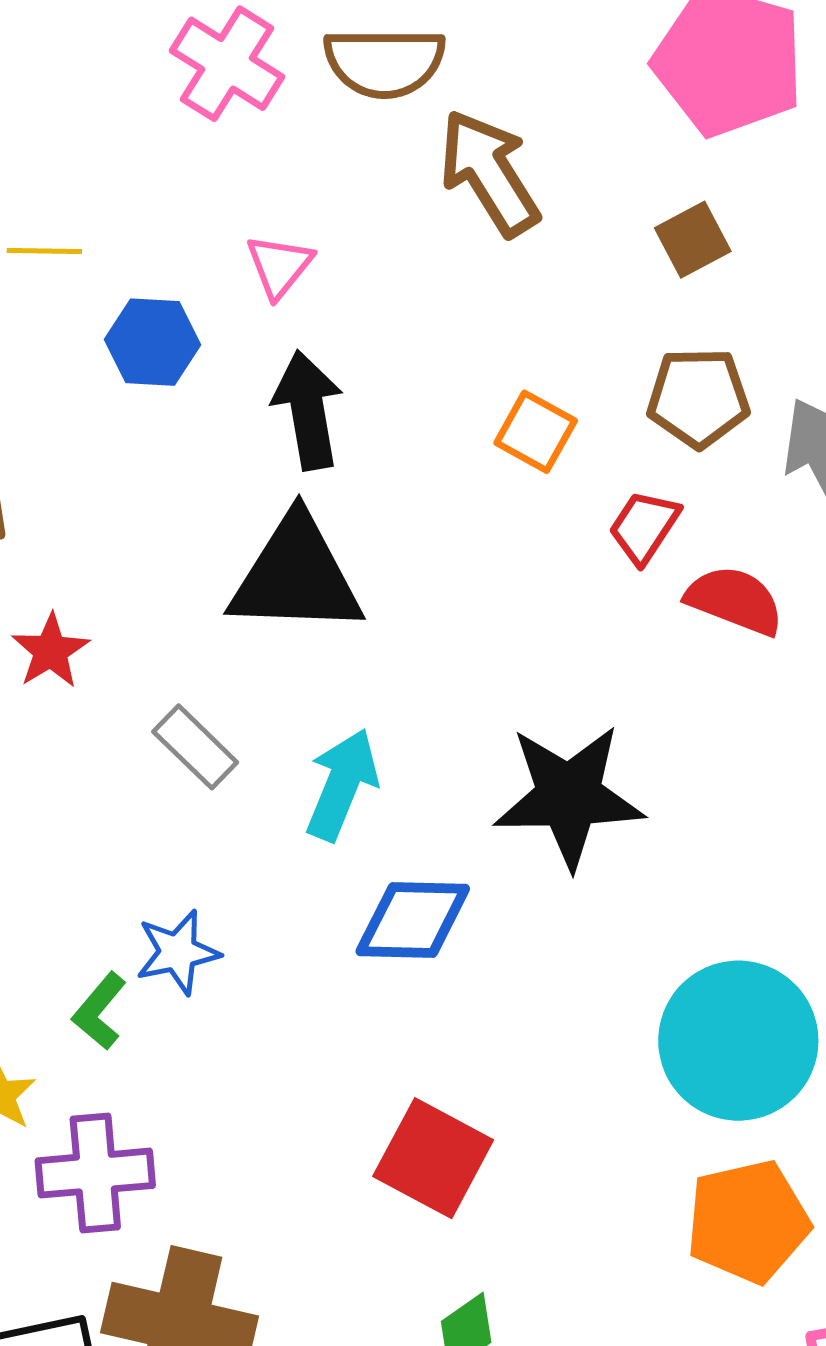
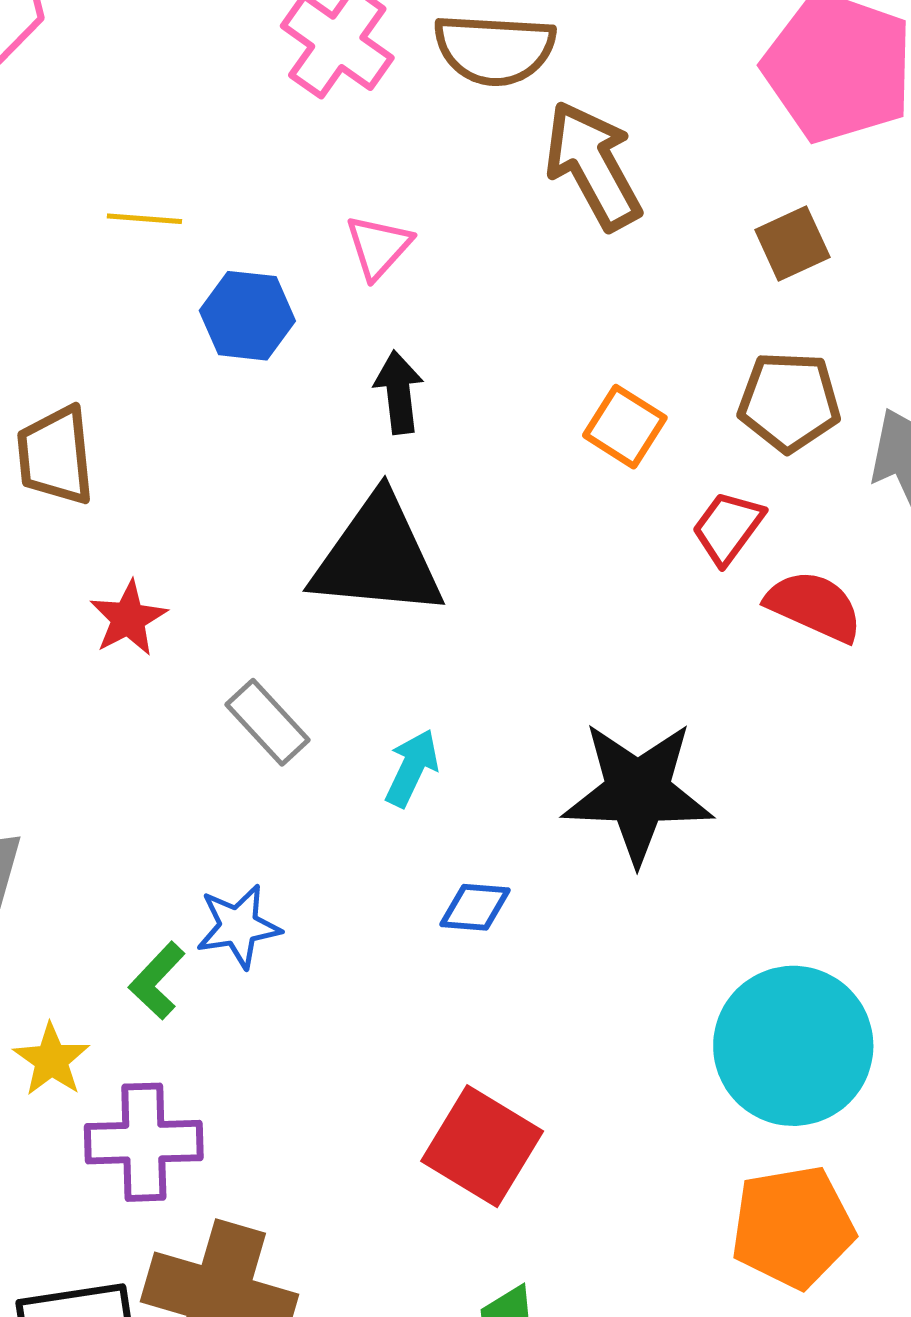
black arrow: (308, 410) -> (399, 392), size x0.7
cyan arrow: (342, 785) -> (412, 768), size x0.7
blue diamond: (413, 920) -> (475, 907), size x0.6

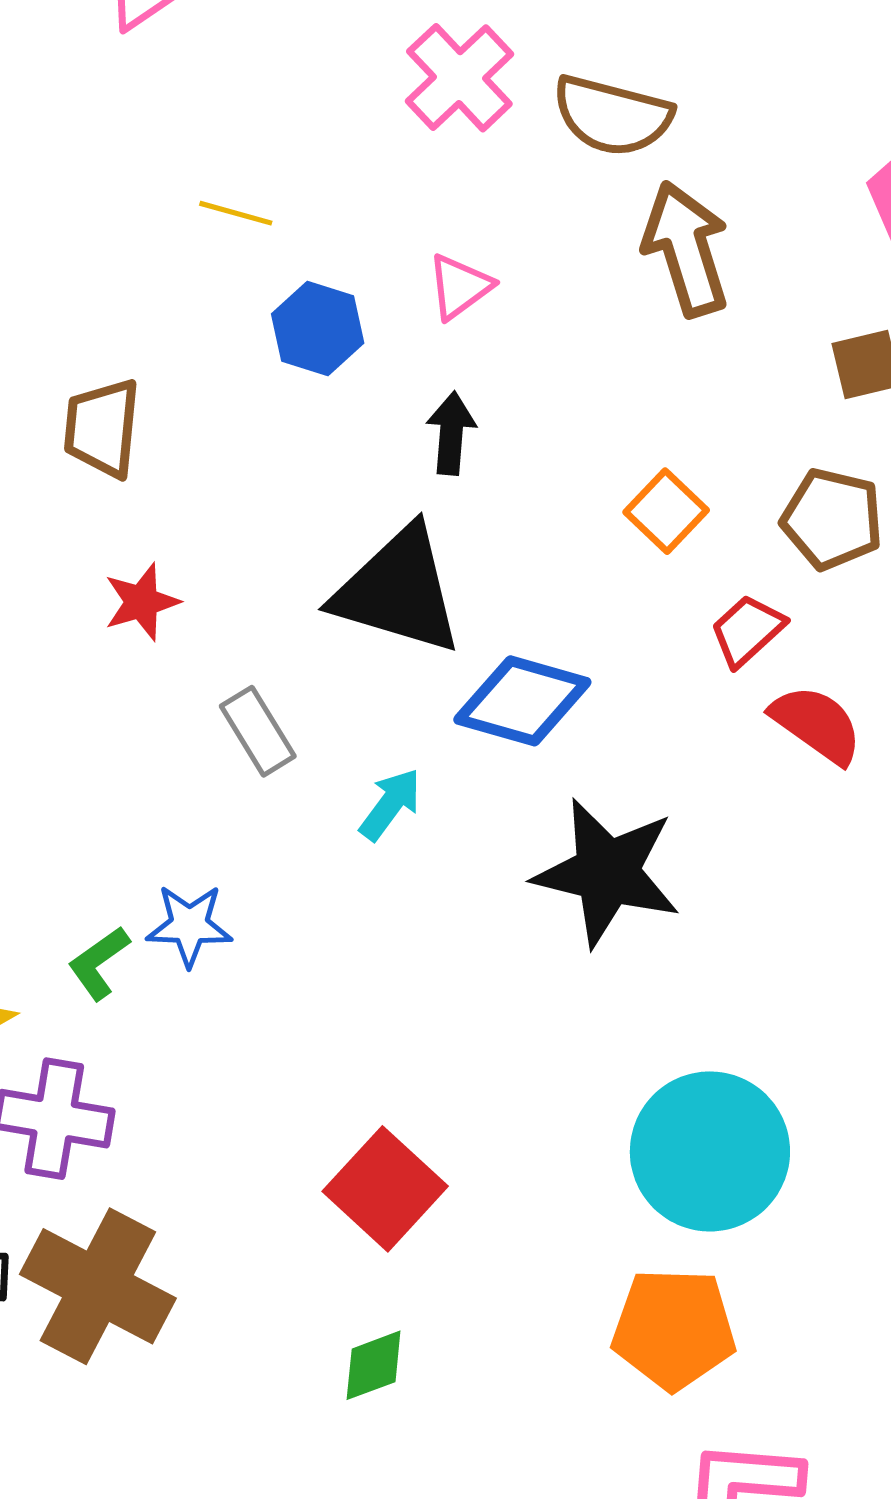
blue diamond: (475, 907) -> (522, 701), moved, size x1.8

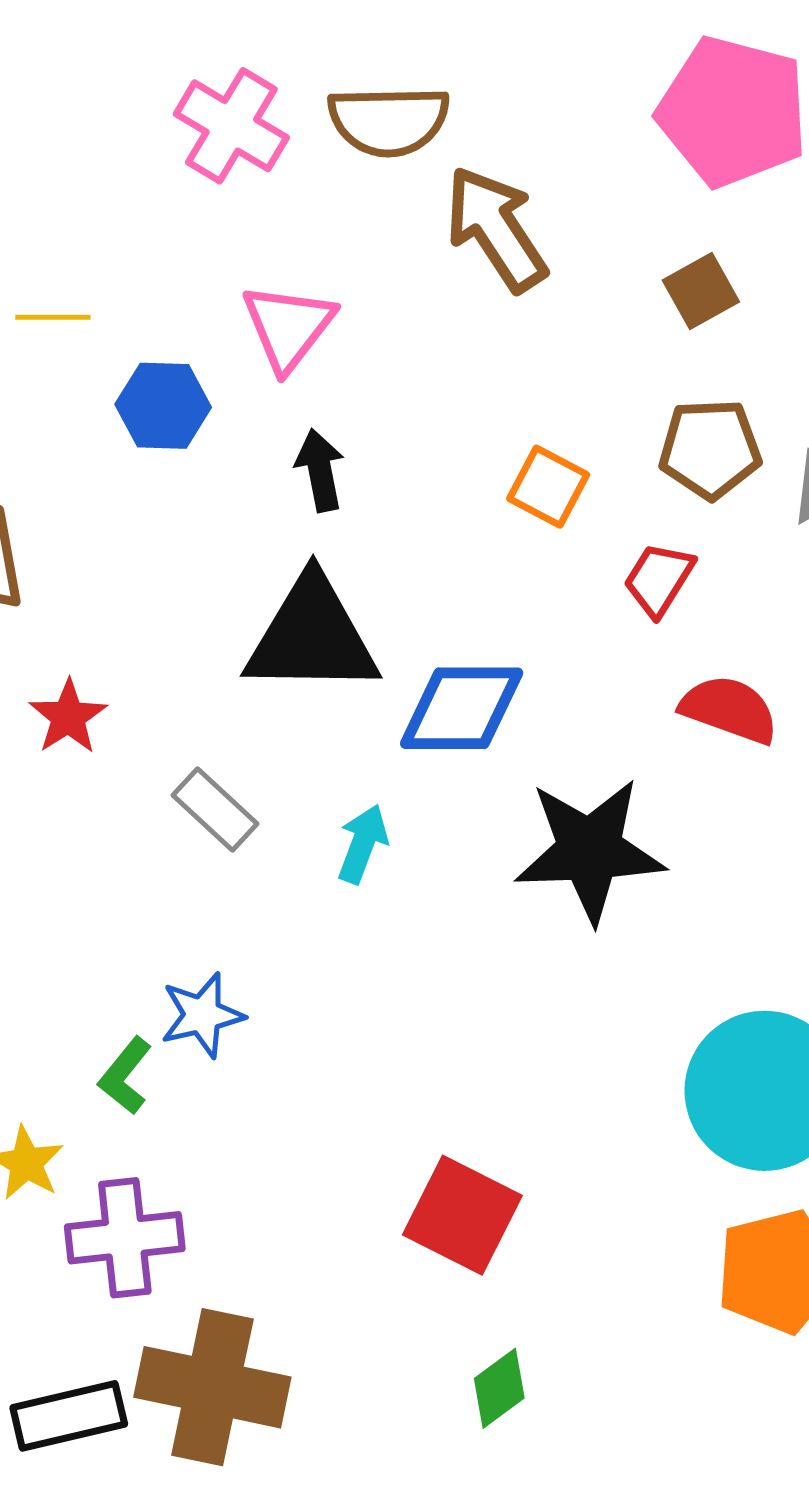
pink triangle: (460, 287) -> (288, 327), size x1.4
red semicircle: (817, 724) -> (729, 709), moved

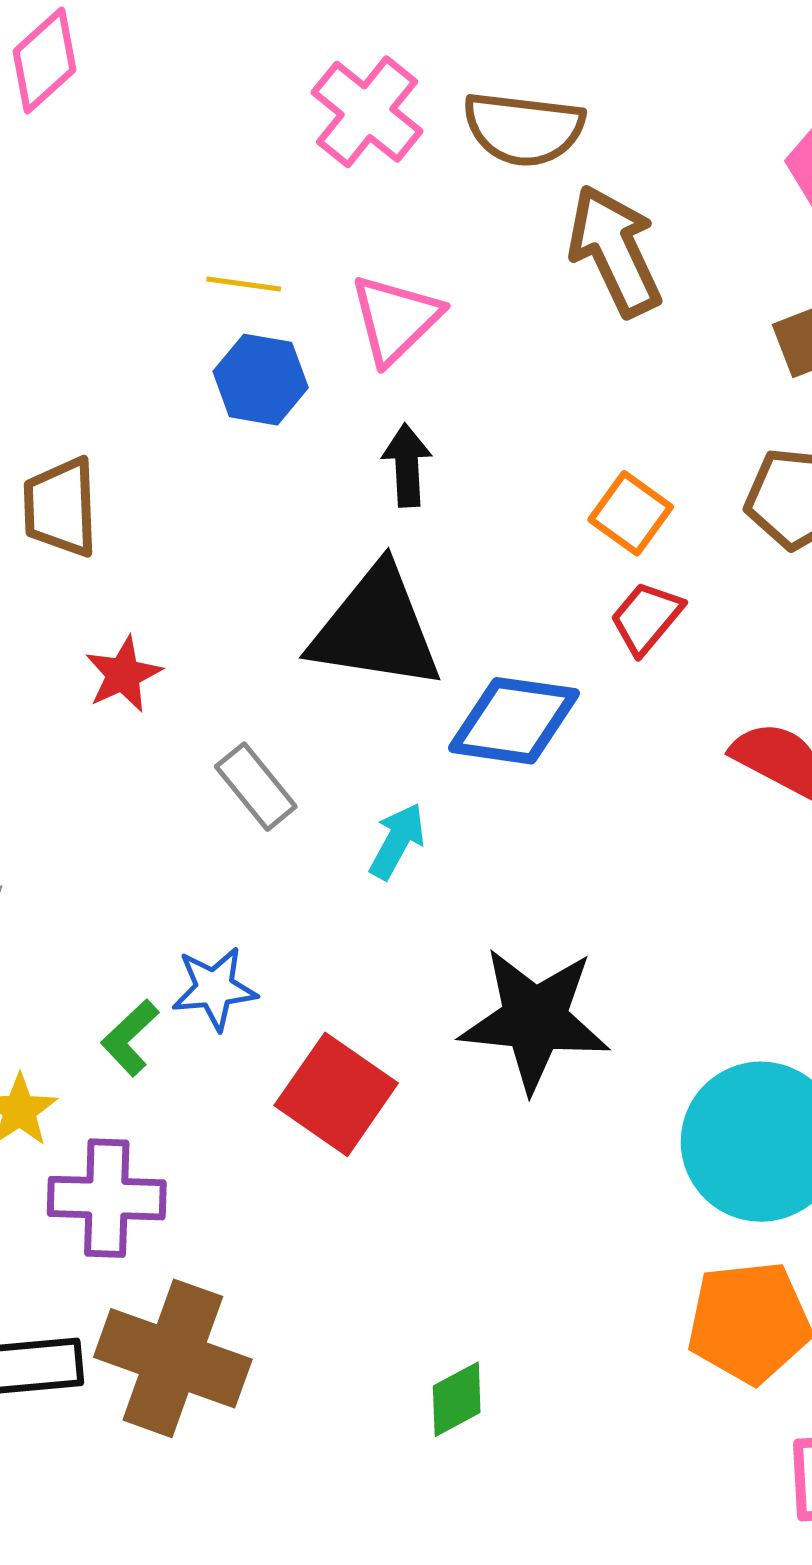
yellow line: (53, 317) -> (244, 284), moved
red trapezoid: (659, 579) -> (646, 618), moved
black star: (590, 850) -> (535, 1019), moved
red square: (462, 1215) -> (336, 1094), moved

